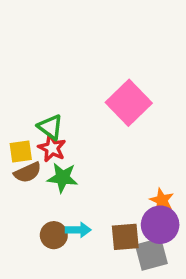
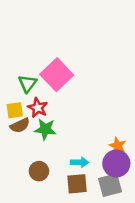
pink square: (129, 103) -> (57, 75), moved
green triangle: (50, 127) -> (28, 84), moved, turned 30
cyan arrow: (78, 230) -> (80, 162), moved
brown square: (125, 237) -> (77, 184), moved

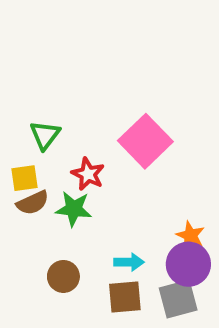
pink square: (57, 75) -> (145, 141), moved
red star: (38, 108) -> (88, 174), moved

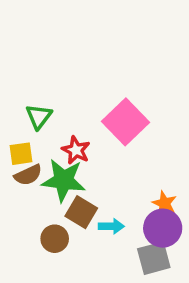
green star: (74, 209) -> (64, 180), size x1.4
brown square: (125, 297) -> (81, 212), moved, turned 36

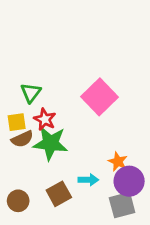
red star: (76, 150) -> (45, 119), moved
orange star: (164, 203) -> (118, 161), moved
brown square: (81, 212) -> (59, 194), moved, turned 30
brown circle: (55, 239) -> (18, 201), moved

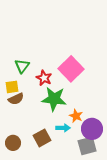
red star: (45, 119) -> (44, 78), moved
green star: (50, 143) -> (54, 99), moved
orange star: (118, 161) -> (76, 116), moved

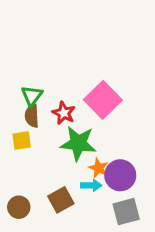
yellow square: (12, 87) -> (22, 140), moved
brown semicircle: (16, 99) -> (32, 116), moved, turned 112
orange star: (76, 116) -> (99, 168), moved
purple circle: (92, 129) -> (120, 175), moved

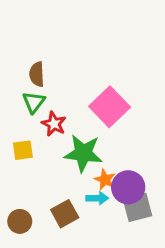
red star: (64, 113) -> (54, 124), moved
brown semicircle: (32, 116) -> (37, 74), moved
gray square: (126, 212) -> (137, 207), moved

